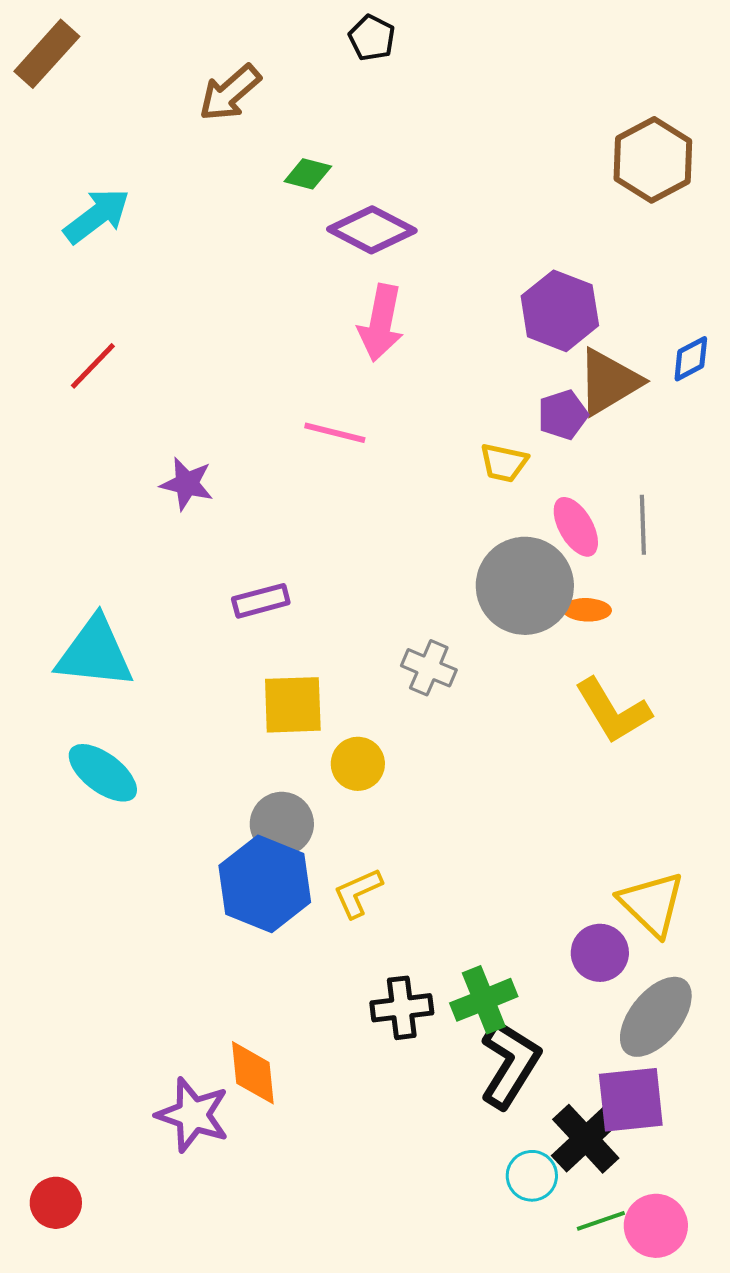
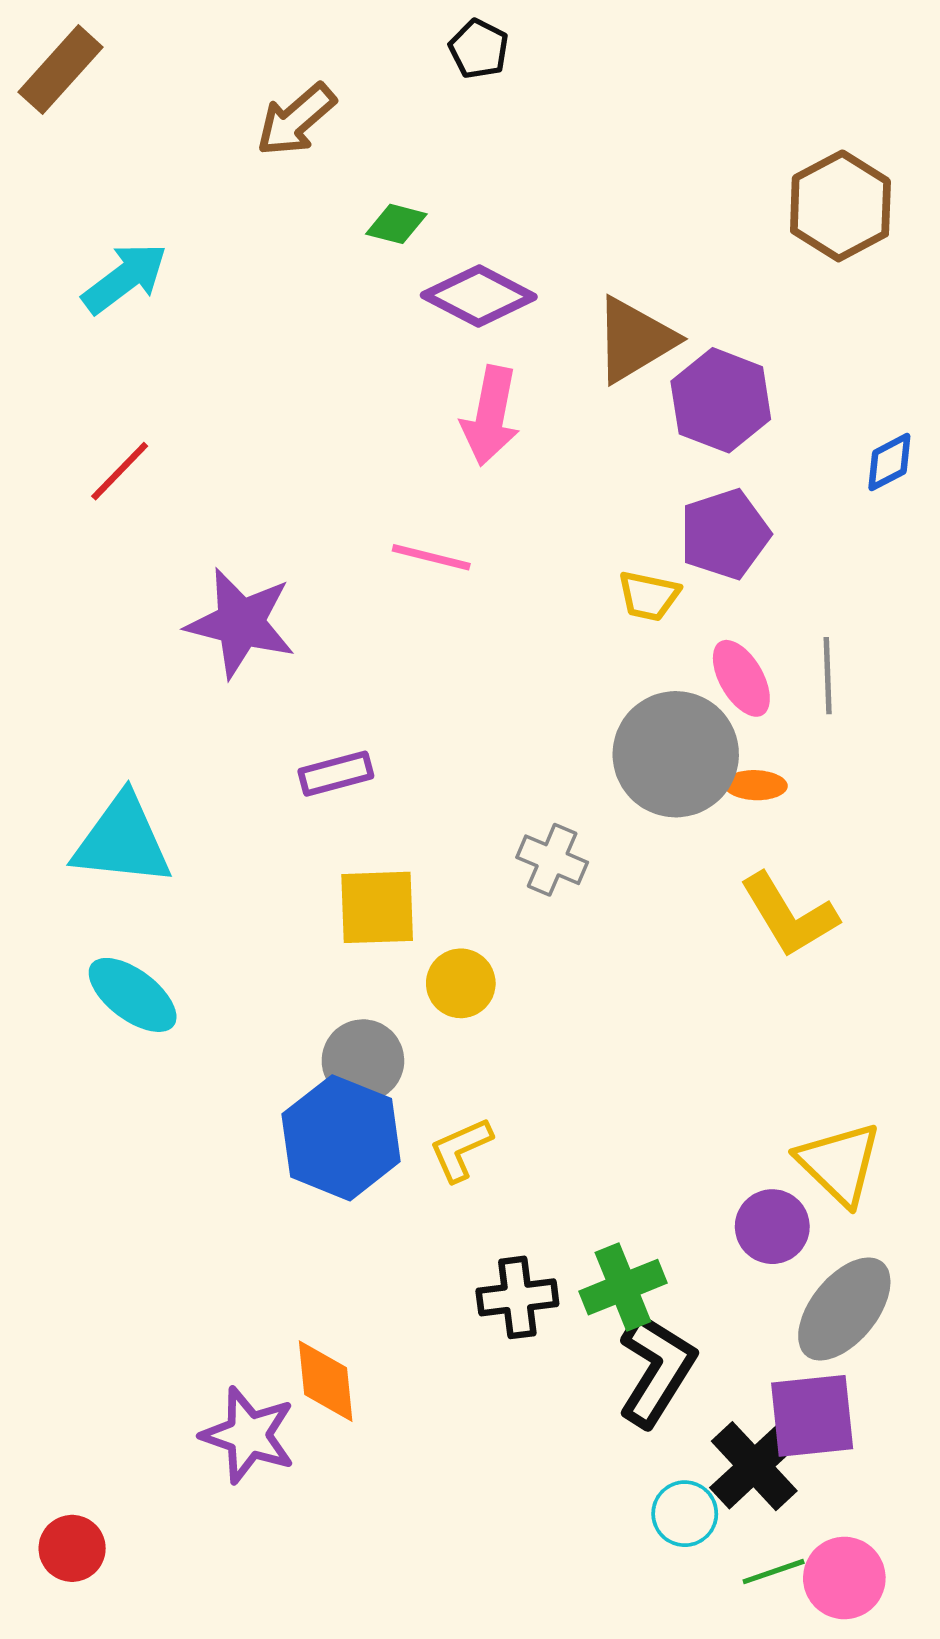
brown triangle: (609, 382) -> (635, 340), moved
purple pentagon: (563, 415) -> (725, 534), size x1.4
purple star: (187, 484) -> (241, 623), size x1.6

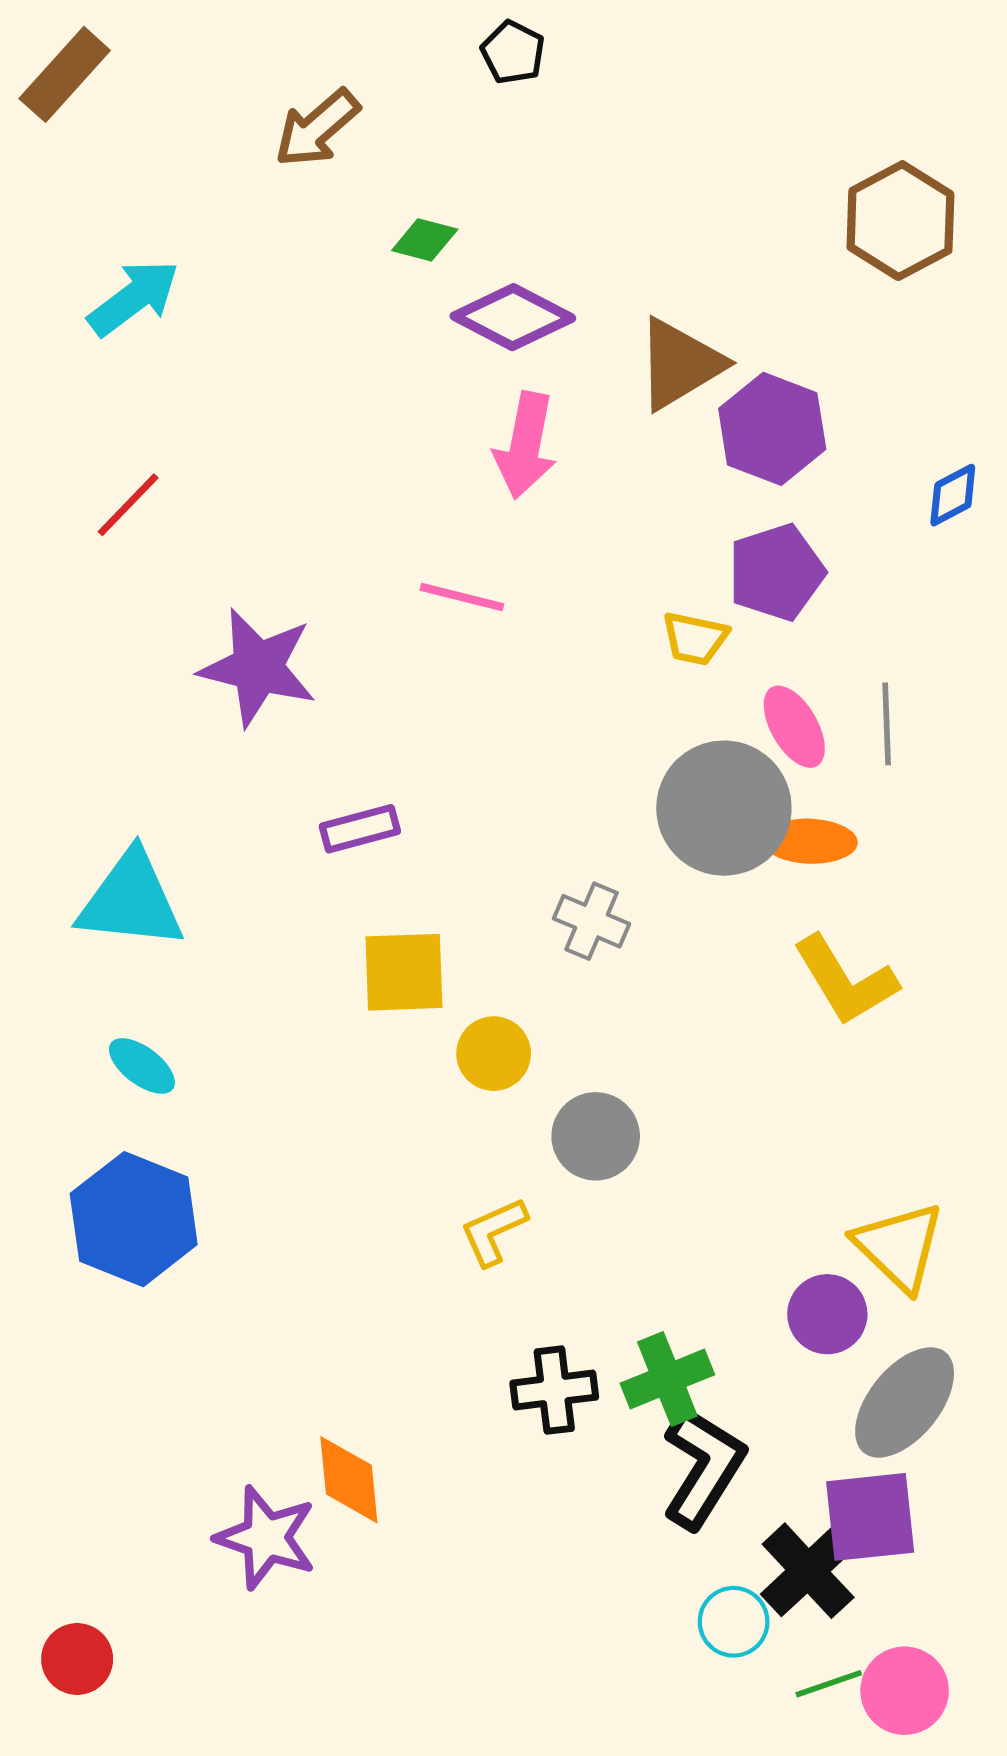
orange ellipse: (756, 785) -> (809, 841), size x1.4
cyan ellipse: (133, 995) -> (142, 1066), size x0.7
gray circle: (363, 1061) -> (596, 1136), moved
blue hexagon: (341, 1138) -> (134, 1219), moved

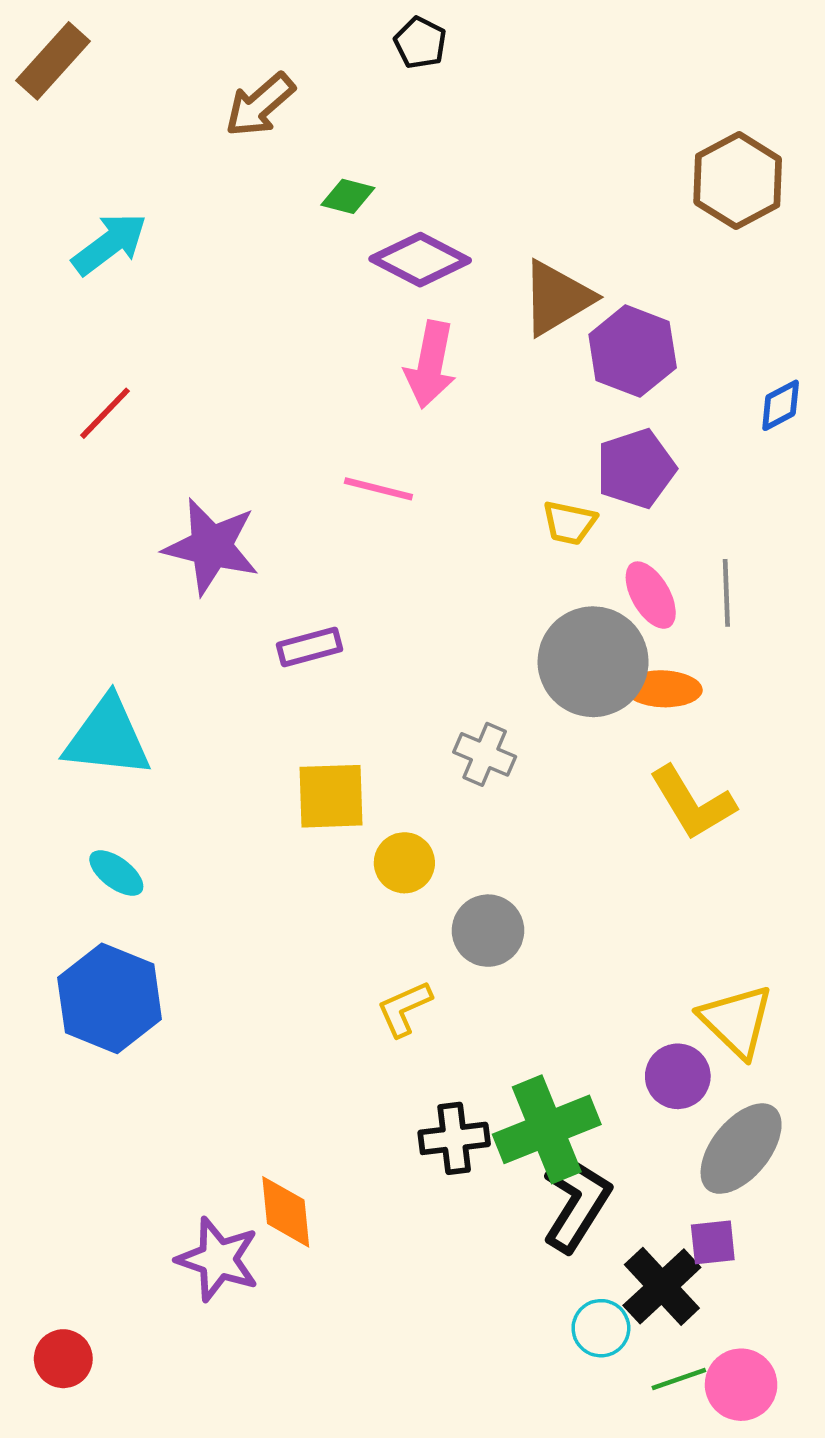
purple rectangle: (360, 829) -> (310, 647), moved
green cross: (667, 1379) -> (547, 1129), size x1.4
purple square: (870, 1517) -> (713, 1242), size x0.6

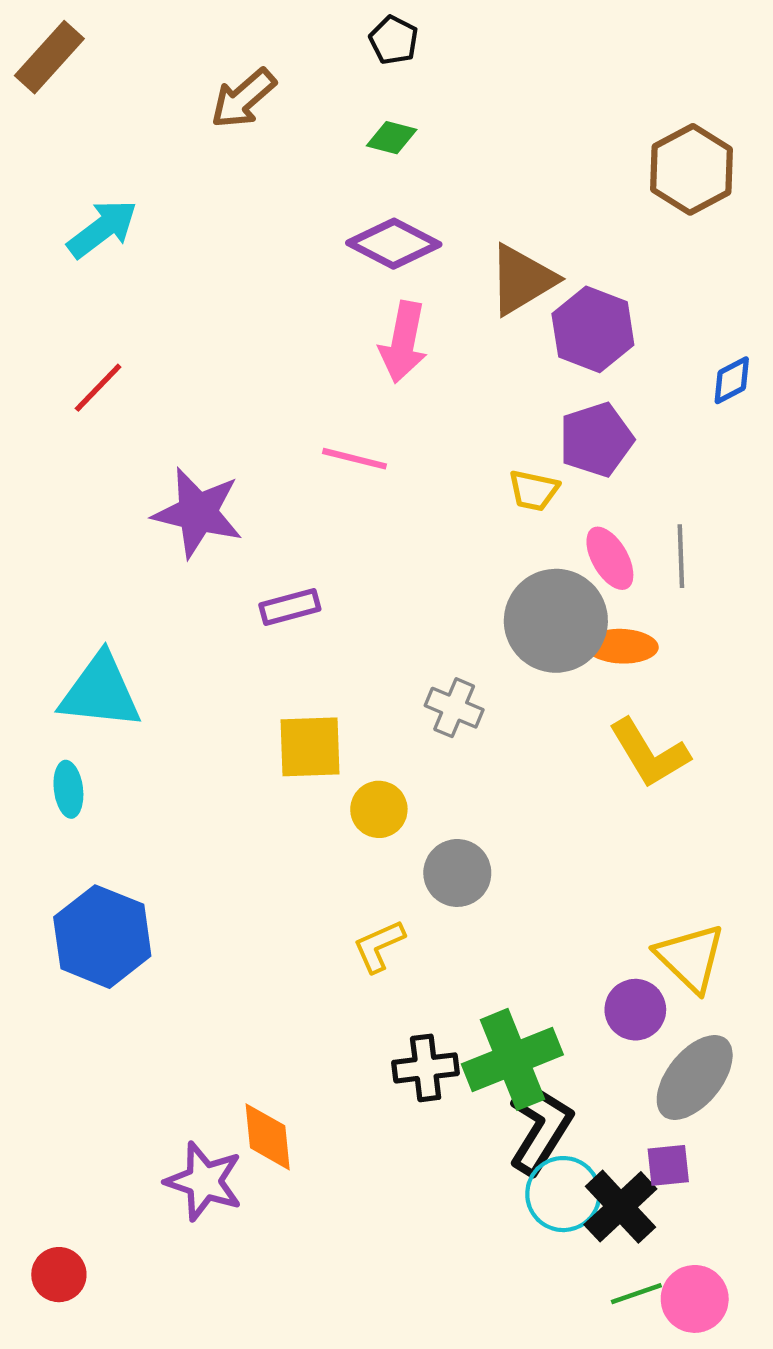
green diamond: (348, 196) -> (392, 138), moved
cyan ellipse: (116, 873) -> (68, 789), moved, turned 46
cyan circle: (601, 1328) -> (563, 1194), moved, size x1.4

